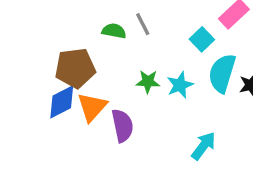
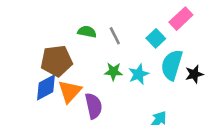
gray line: (143, 24) -> (115, 36), moved

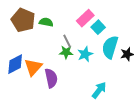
pink rectangle: (181, 19) -> (85, 18), moved
gray line: (115, 36) -> (67, 41), moved
brown pentagon: (57, 61) -> (23, 20), moved, turned 30

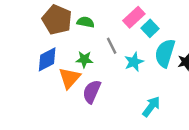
green star: (66, 52) -> (84, 59), moved
blue diamond: (15, 64) -> (47, 59), moved
purple semicircle: (51, 78) -> (92, 92), turned -144

